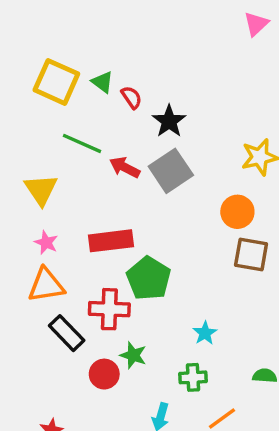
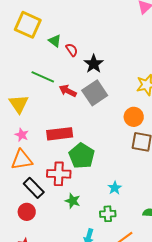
yellow square: (56, 82) -> (28, 25), moved
red circle: (104, 374) -> (27, 212), moved

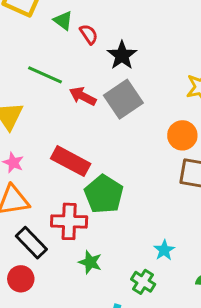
red rectangle: (60, 134) -> (71, 161), turned 35
cyan star: (115, 188) -> (164, 250), moved
green cross: (108, 214) -> (143, 282), turned 35

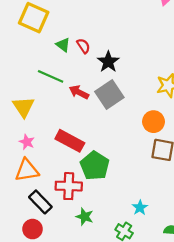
green triangle: (63, 21) -> (63, 45), moved

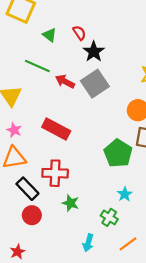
red semicircle: (83, 46) -> (79, 33), moved
green pentagon: (95, 166) -> (118, 153), moved
red circle: (33, 229) -> (32, 215), moved

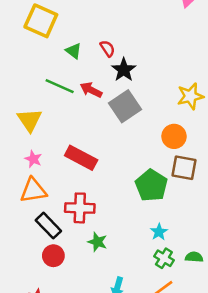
red arrow: (65, 81) -> (91, 90), moved
green cross: (109, 217) -> (164, 258), moved

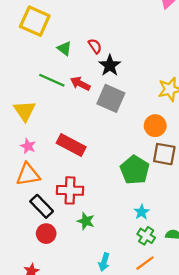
gray square: (125, 106) -> (111, 98), turned -32

